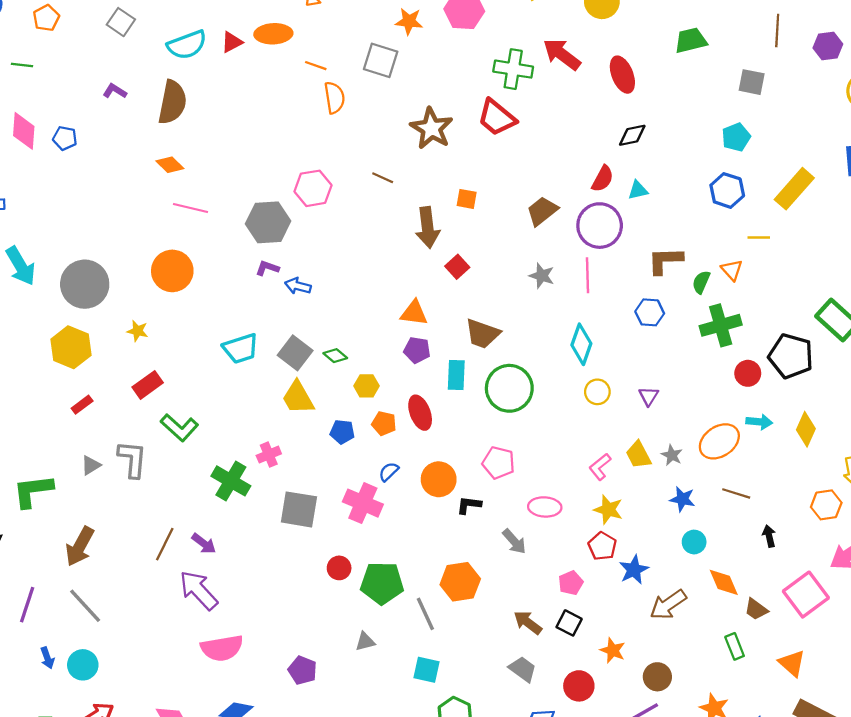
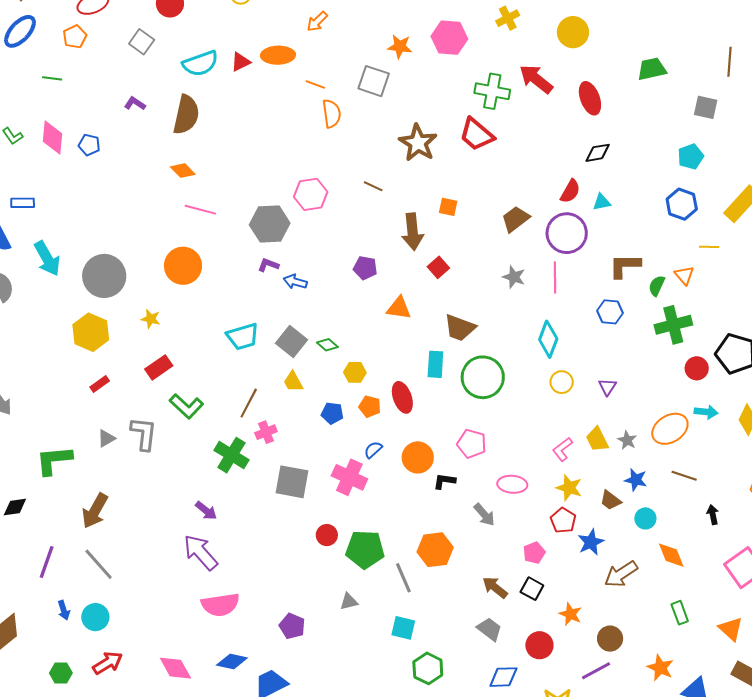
purple pentagon: (417, 350) -> (365, 268), moved
yellow trapezoid: (298, 398) -> (293, 382), size x0.7
brown line: (165, 544) -> (249, 403), moved
brown trapezoid: (756, 609) -> (610, 500), moved

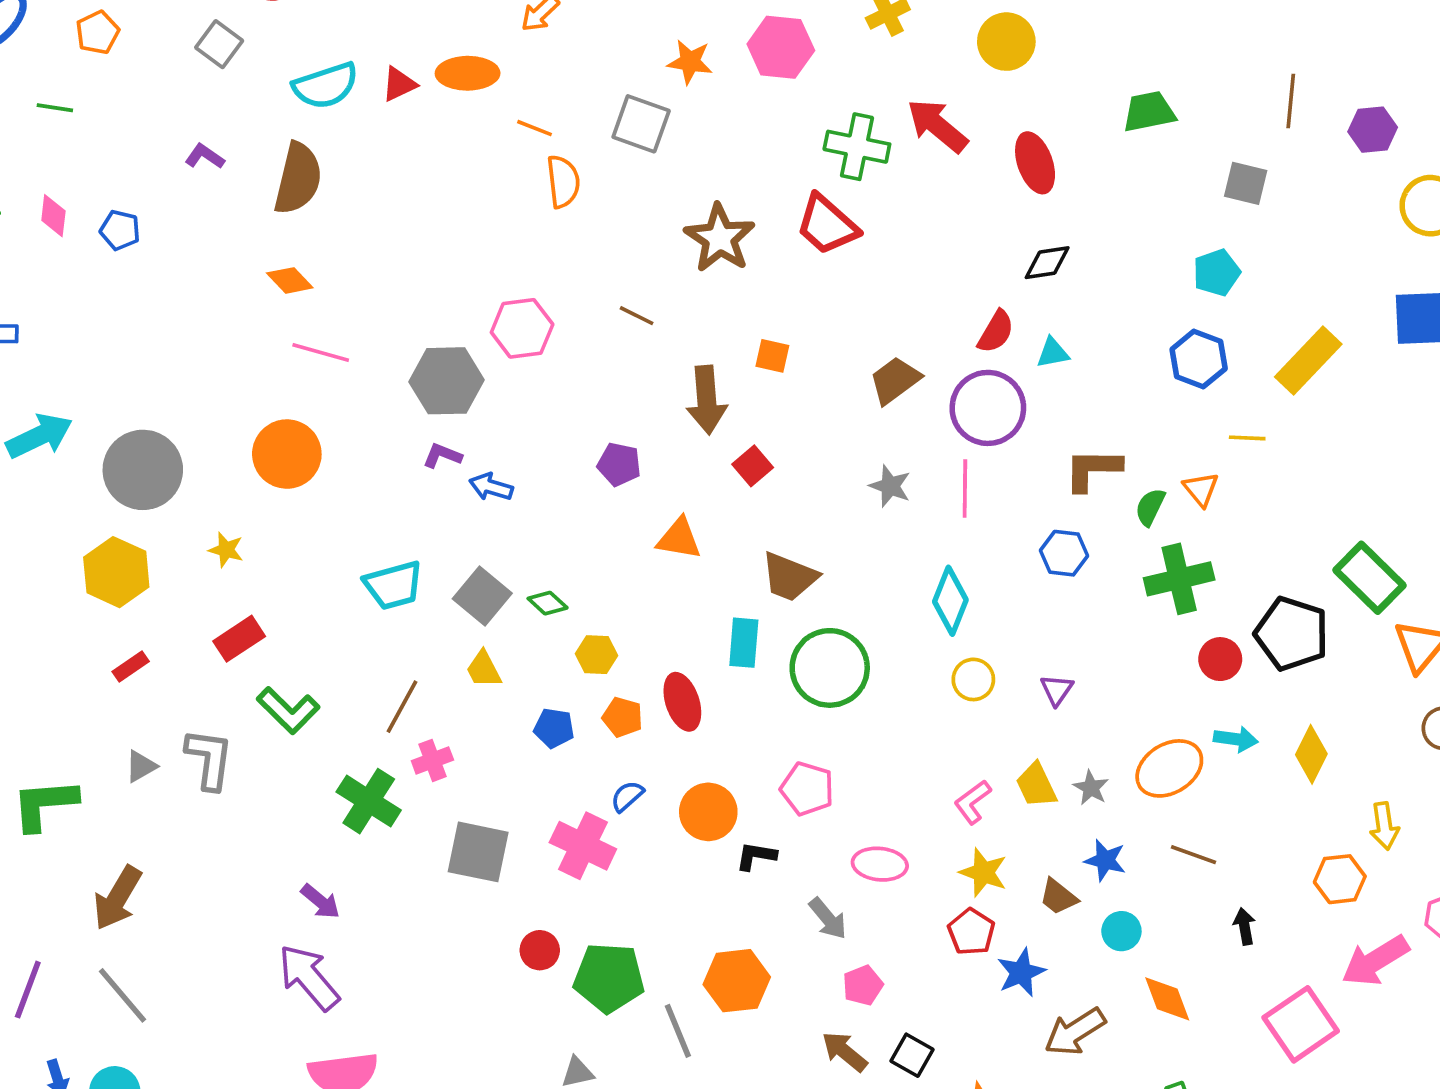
pink diamond: (53, 138) -> (53, 216), size x0.7
cyan arrow: (47, 258) -> (39, 436), turned -87
pink pentagon: (534, 553) -> (863, 985), moved

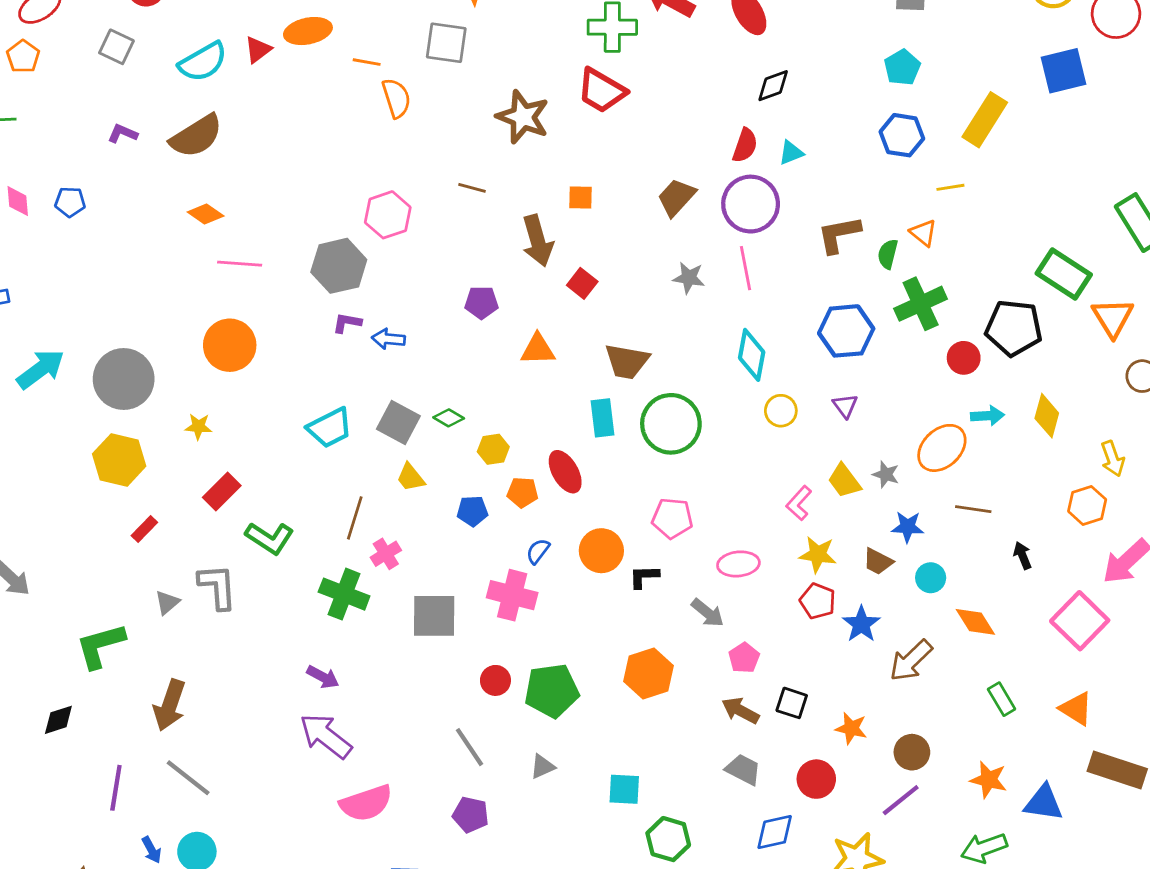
brown semicircle: (298, 179) -> (196, 136), turned 56
blue hexagon: (1064, 553) -> (846, 331), moved, size x1.5
gray line: (678, 1031) -> (470, 747), moved

